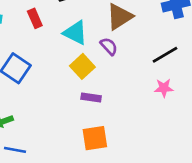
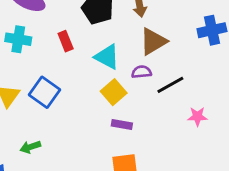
purple semicircle: (109, 46) -> (142, 72), turned -54
black line: (165, 55) -> (170, 85), moved

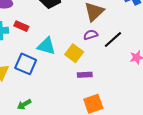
red rectangle: (66, 41) -> (21, 26), moved, turned -32
cyan triangle: (107, 57) -> (46, 46), moved

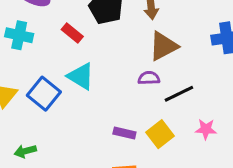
red rectangle: (21, 26) -> (72, 33), moved
yellow square: (74, 53) -> (160, 134), moved

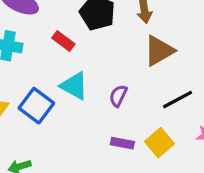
purple semicircle: (149, 78) -> (118, 96), moved, turned -60

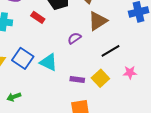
cyan triangle: (74, 86) -> (48, 62), moved
purple semicircle: (118, 96) -> (74, 38), moved, turned 32

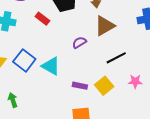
green arrow: (14, 97) -> (13, 100), turned 88

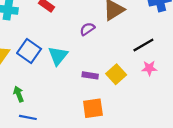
black line: (116, 58) -> (143, 45), moved
cyan triangle: (51, 66) -> (58, 56), turned 42

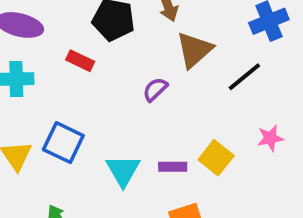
black line: (143, 45) -> (244, 77), moved
cyan triangle: (58, 56) -> (123, 171), moved

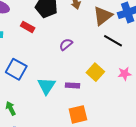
brown triangle: (194, 50) -> (103, 16), moved
black line: (244, 77) -> (113, 41), turned 66
yellow square: (216, 158) -> (95, 72), moved

